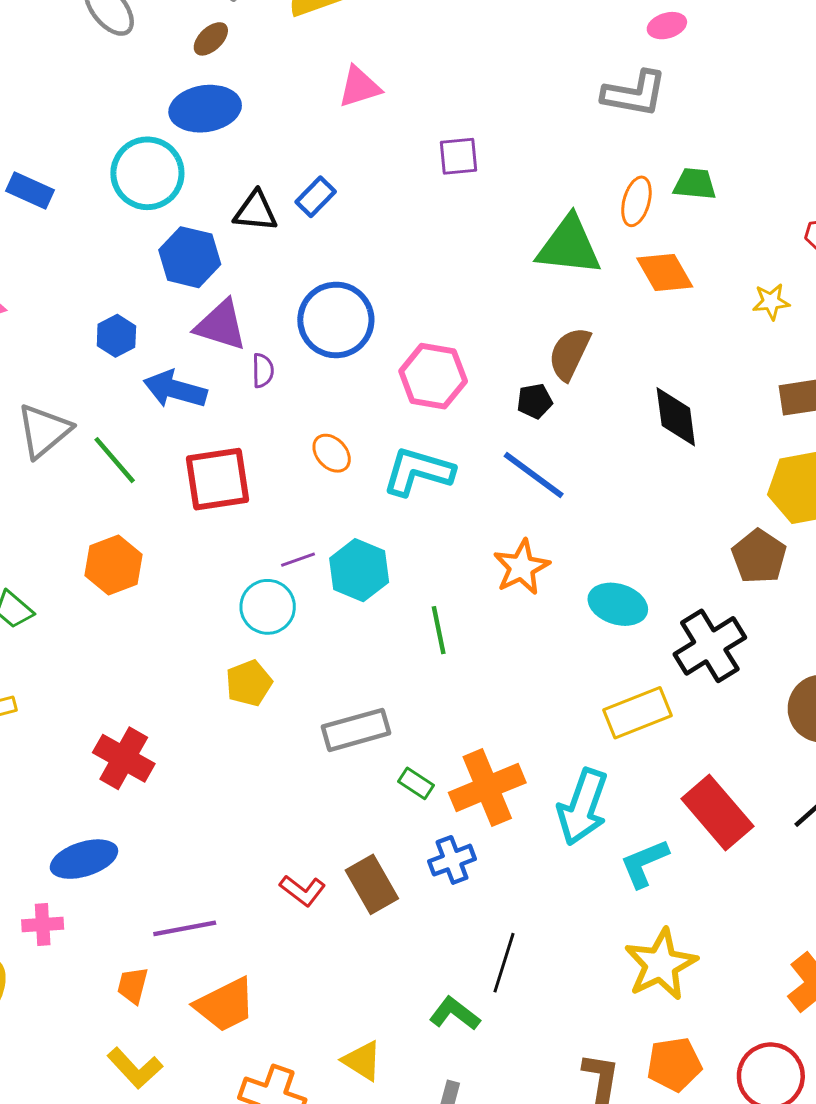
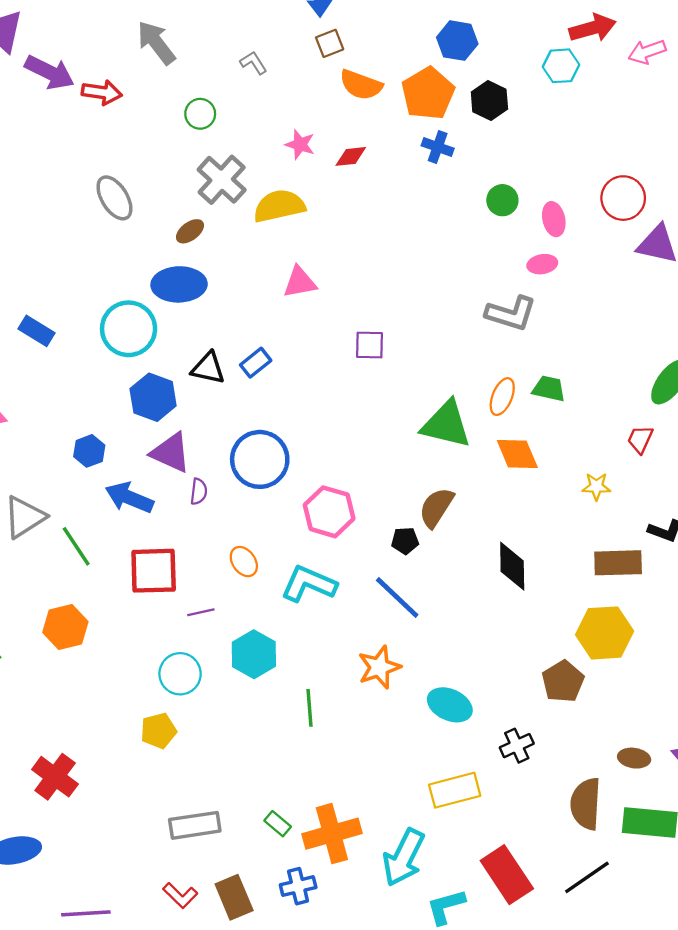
purple line: (298, 560) -> (201, 612), moved
black cross: (710, 646) -> (517, 746), size x0.6
gray rectangle: (356, 730) -> (195, 825), moved

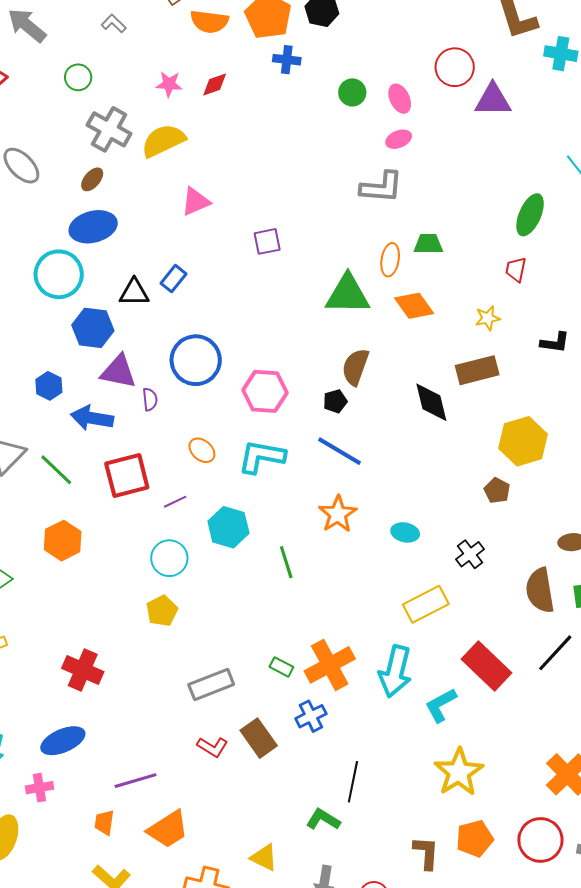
brown rectangle: (618, 563) -> (477, 370), moved
brown pentagon: (563, 681) -> (497, 491), size x0.7
cyan ellipse: (450, 705) -> (405, 532), size x0.7

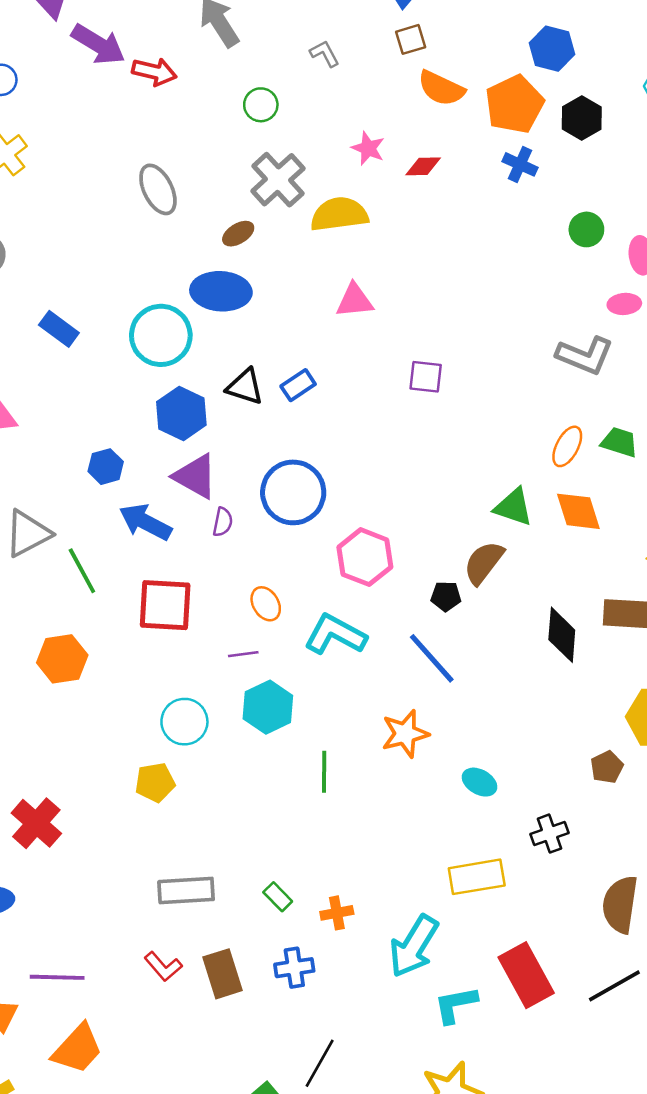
green triangle: (348, 294) -> (513, 507), moved, size x0.7
purple line: (175, 502) -> (243, 654), moved
orange cross: (330, 665) -> (337, 913), size x0.5
orange trapezoid: (168, 829) -> (77, 1049), turned -33

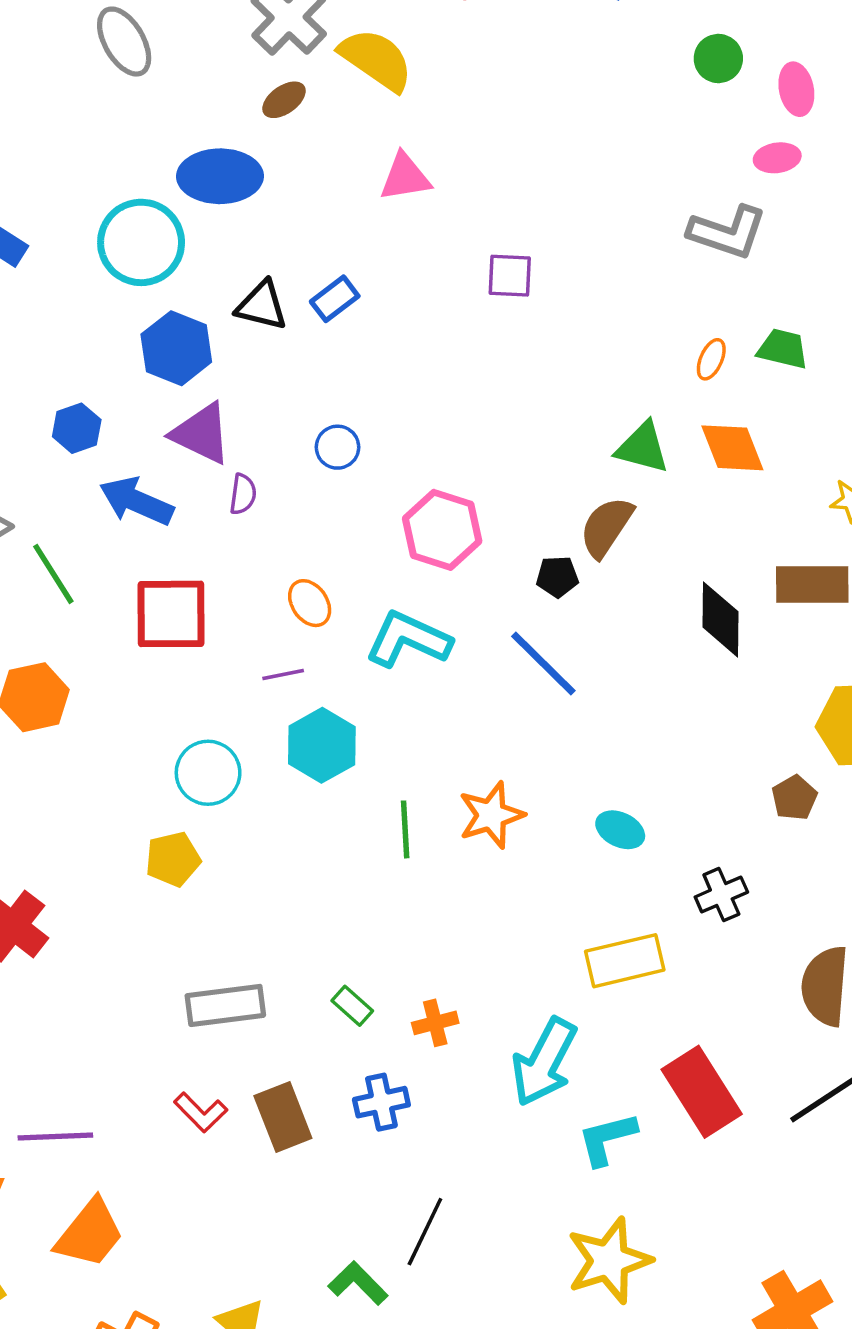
yellow semicircle: (339, 214) -> (376, 60), turned 46
brown ellipse: (238, 234) -> (284, 100), moved
orange ellipse: (567, 446) -> (711, 359), size x0.7
blue circle: (293, 492) -> (337, 447), size x0.5
orange star: (405, 734) -> (491, 815), moved

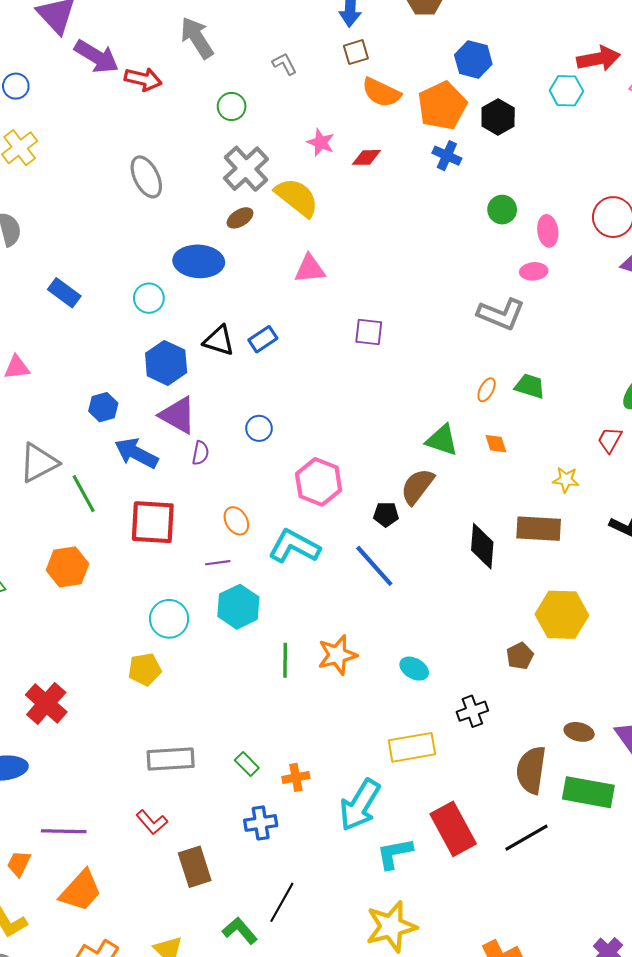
cyan circle: (141, 242) -> (149, 298), size x0.6
orange diamond: (732, 448) -> (496, 444), size x0.6
brown rectangle: (283, 1117) -> (195, 867), moved

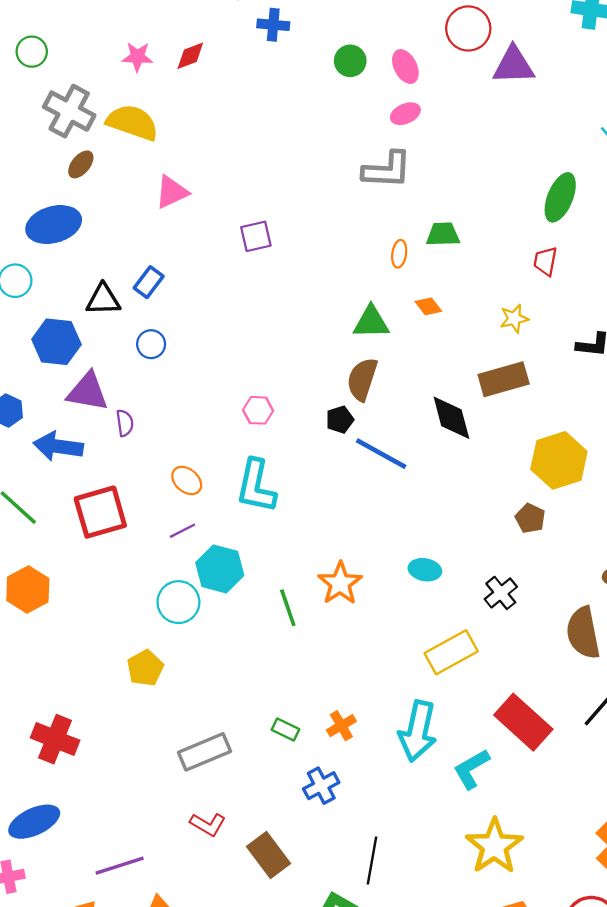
blue circle: (259, 428) -> (151, 344), moved
pink hexagon: (319, 482) -> (258, 410), size x0.6
cyan L-shape: (294, 546) -> (256, 486), turned -87
blue line: (374, 566) -> (381, 454), moved
cyan circle: (169, 619) -> (178, 602), moved

